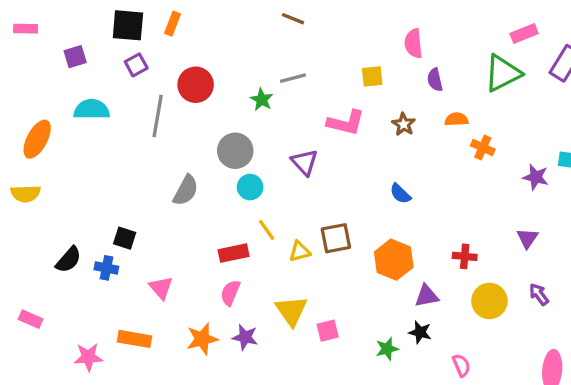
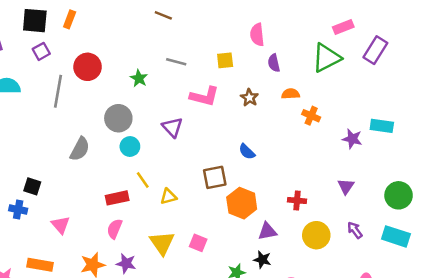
gray line: (293, 78) -> (176, 62), moved, turned 30
brown square: (336, 238) -> (215, 177), moved
pink square: (328, 331) -> (198, 243), moved, turned 36

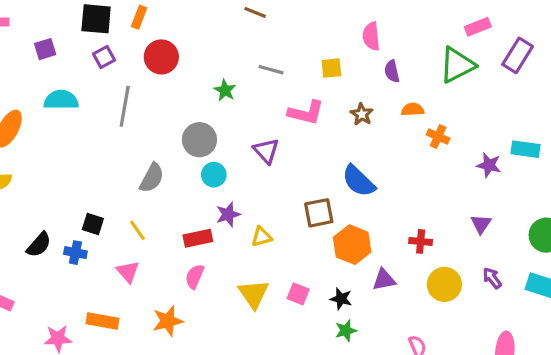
red circle: (88, 67) -> (161, 57), moved
blue semicircle: (247, 152) -> (359, 181), size x1.6
yellow line: (143, 180) -> (137, 230), moved
black star: (262, 260) -> (341, 299), moved
purple star: (126, 263) -> (228, 214), moved, turned -30

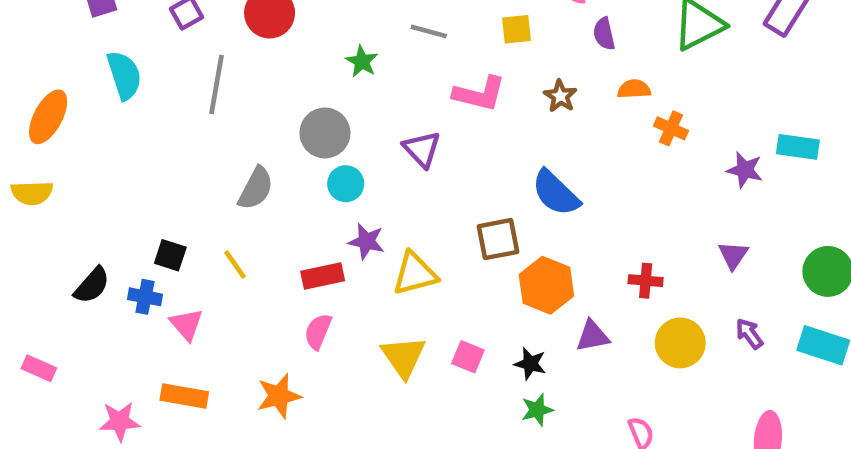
cyan semicircle: (61, 100) -> (124, 75), turned 72
purple star: (228, 214) -> (366, 241), turned 30
yellow triangle: (262, 237) -> (415, 274), size x1.5
pink triangle: (128, 272) -> (187, 324), moved

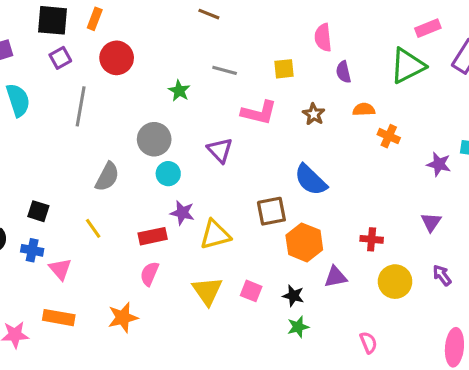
black square: (170, 255) -> (38, 211), moved

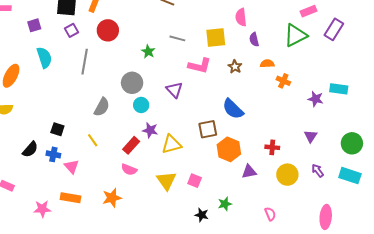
yellow square: (284, 69) -> (216, 37), size x1.5
red rectangle: (153, 236) -> (131, 145), turned -36
pink semicircle: (149, 274) -> (129, 170), turned -91
black star: (293, 296) -> (202, 215), moved

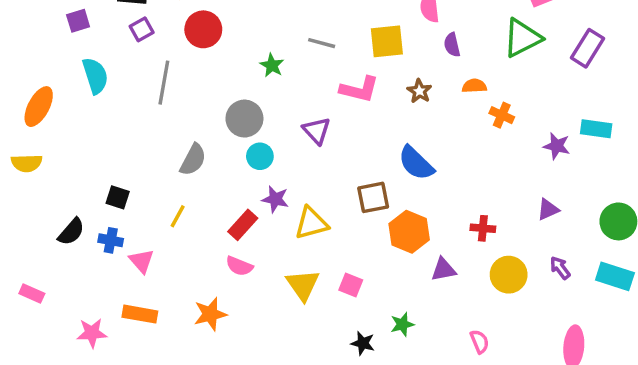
purple rectangle: (334, 29) -> (588, 48), moved
purple triangle: (311, 136) -> (548, 209), turned 32
yellow line: (93, 140) -> (178, 216), turned 64

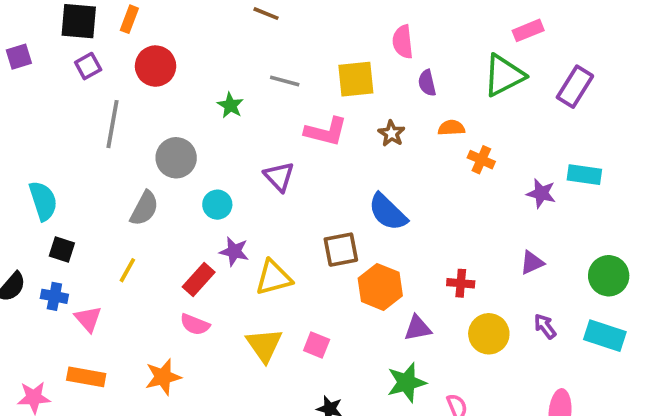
cyan semicircle: (95, 76) -> (43, 201), moved
gray circle: (244, 119) -> (176, 158), moved
green star: (402, 324) -> (406, 382), moved, size x1.5

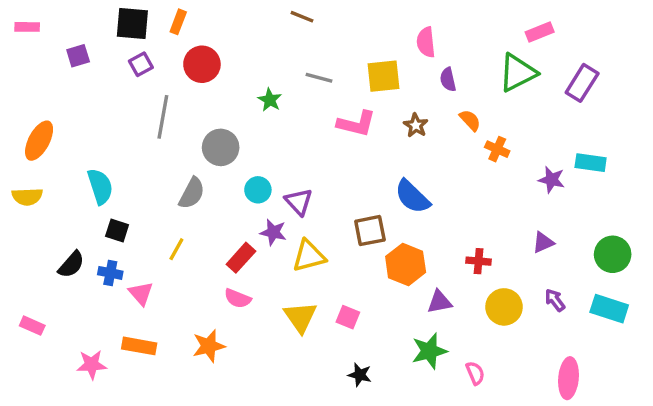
orange semicircle: (451, 128) -> (470, 120), turned 50
purple triangle: (279, 177) -> (299, 202), moved

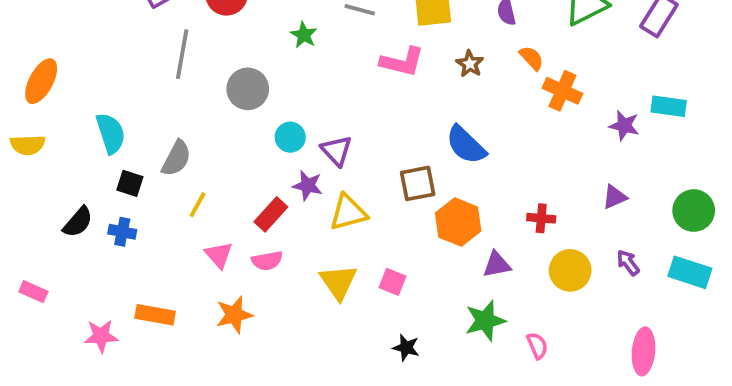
orange cross: (497, 149) -> (562, 91), size x1.4
gray semicircle: (192, 193) -> (176, 158), moved
pink triangle: (141, 293) -> (219, 255), moved
pink semicircle: (238, 298) -> (267, 261), turned -32

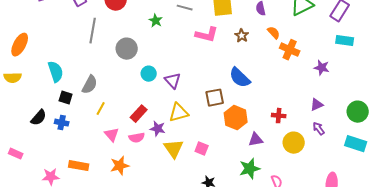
cyan rectangle: (669, 106) -> (345, 41), moved
purple star: (308, 185) -> (158, 129), moved
purple arrow: (628, 263) -> (319, 129), moved

